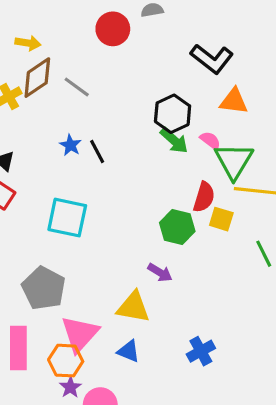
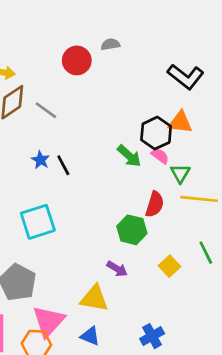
black L-shape: (212, 59) -> (186, 77), moved
black hexagon: (173, 114) -> (156, 133), moved
green triangle: (234, 161) -> (180, 173), size x0.6
cyan square: (67, 218) -> (38, 222), turned -30
yellow square: (221, 219) -> (170, 266), moved, turned 30

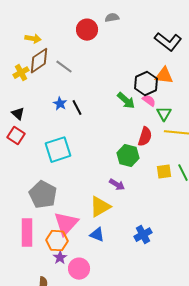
yellow square: (170, 266) -> (164, 172), moved, turned 35
yellow triangle: (94, 298) -> (100, 207), turned -40

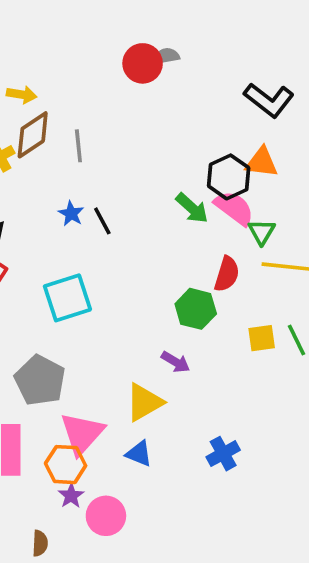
red circle: (87, 30) -> (143, 63), moved
gray line: (64, 67) -> (78, 146), turned 48
pink semicircle: (149, 101) -> (234, 208), size x1.6

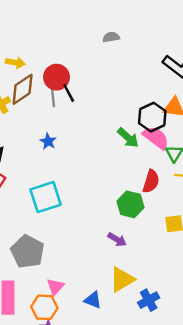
red circle: (143, 63) -> (57, 77), moved
black line: (102, 221) -> (69, 93), moved
yellow triangle: (144, 402) -> (122, 279), moved
pink triangle: (82, 433) -> (55, 287), size x0.6

